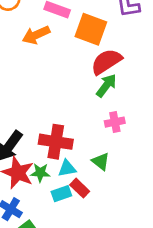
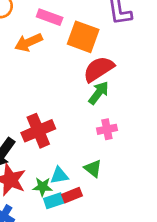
red cross: (56, 142) -> (38, 131), moved, turned -32
green star: (40, 173) -> (43, 187), moved
red rectangle: (80, 188) -> (72, 195), turned -66

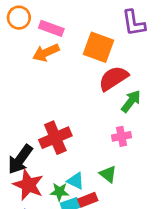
pink rectangle: (50, 17) -> (51, 28), moved
green arrow: (99, 93) -> (131, 101), moved
cyan triangle: (59, 176) -> (76, 181), turned 36

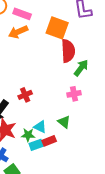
red semicircle: (113, 78) -> (68, 51), turned 120
red cross: (55, 138) -> (25, 95), size x0.6

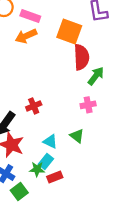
green star: (28, 135) -> (37, 169), moved
red rectangle: (49, 141) -> (55, 177), moved
cyan rectangle: (36, 145) -> (46, 161), turned -32

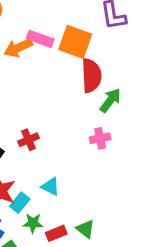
pink rectangle: (30, 16) -> (40, 39), moved
green triangle: (77, 136) -> (85, 229), moved
cyan rectangle: (46, 161) -> (20, 203), moved

